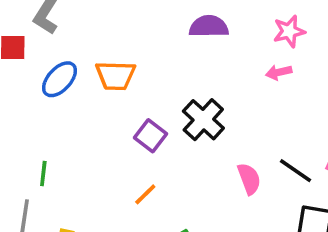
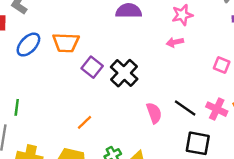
purple square: (150, 136) -> (92, 67), moved

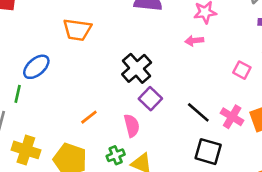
blue ellipse: (28, 45) -> (36, 67), moved
purple square: (92, 67) -> (150, 99), moved
pink semicircle: (154, 113) -> (132, 126), moved

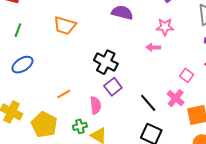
blue ellipse: (36, 67) -> (22, 65), moved
black cross: (137, 68) -> (106, 62), turned -30
green line: (18, 94) -> (18, 30), moved
pink cross: (232, 117) -> (176, 98), moved

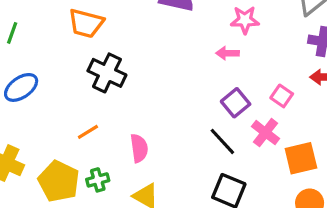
black cross: (106, 62) -> (107, 73), moved
purple square: (113, 87) -> (236, 103), moved
green cross: (80, 126) -> (98, 180), moved

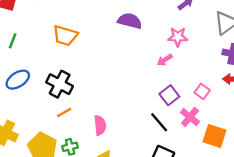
pink arrow: (228, 53) -> (165, 60), turned -35
black cross: (107, 73) -> (60, 84), moved
orange square: (301, 158) -> (214, 136), turned 30

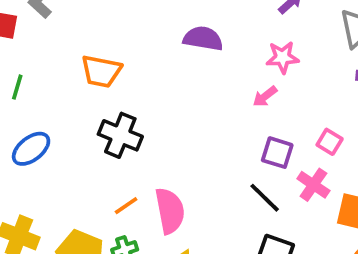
black cross: (60, 84) -> (120, 135), moved
purple square: (169, 95) -> (277, 153), turned -30
orange line: (64, 113) -> (126, 206), moved
pink semicircle: (100, 125) -> (170, 211), size x1.4

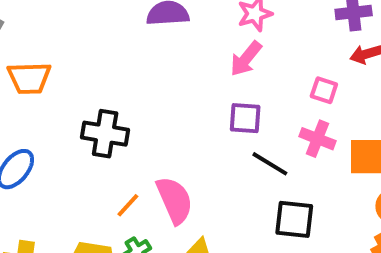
orange trapezoid: (101, 71) -> (29, 78), moved
pink arrow: (265, 96) -> (246, 59), size x1.4
purple square: (277, 153) -> (245, 118), moved

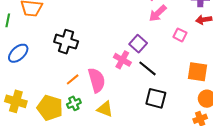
pink arrow: (246, 59) -> (158, 13), moved
purple square: (245, 118) -> (138, 44), turned 30
pink cross: (317, 139) -> (122, 60), moved

